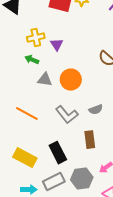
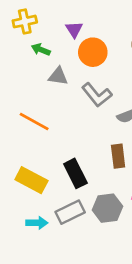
yellow cross: (36, 38) -> (25, 22), moved
orange circle: (71, 80) -> (93, 52), moved
gray L-shape: (67, 115) -> (97, 95), moved

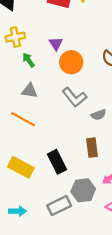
green arrow: (41, 50) -> (28, 60), turned 32
gray triangle: (58, 76) -> (30, 91), moved
gray rectangle: (70, 212) -> (59, 206), moved
cyan arrow: (37, 223) -> (18, 211), moved

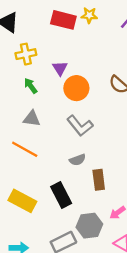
yellow cross: (15, 37) -> (26, 54), moved
gray semicircle: (99, 115) -> (78, 160), moved

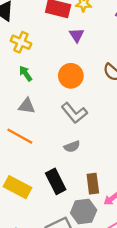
yellow cross: (26, 54) -> (21, 42), turned 36
purple triangle: (60, 68) -> (77, 35), moved
brown rectangle: (99, 180) -> (93, 184), moved

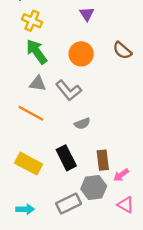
green arrow: (26, 73) -> (37, 52), size x1.6
gray L-shape: (74, 113) -> (69, 90), moved

